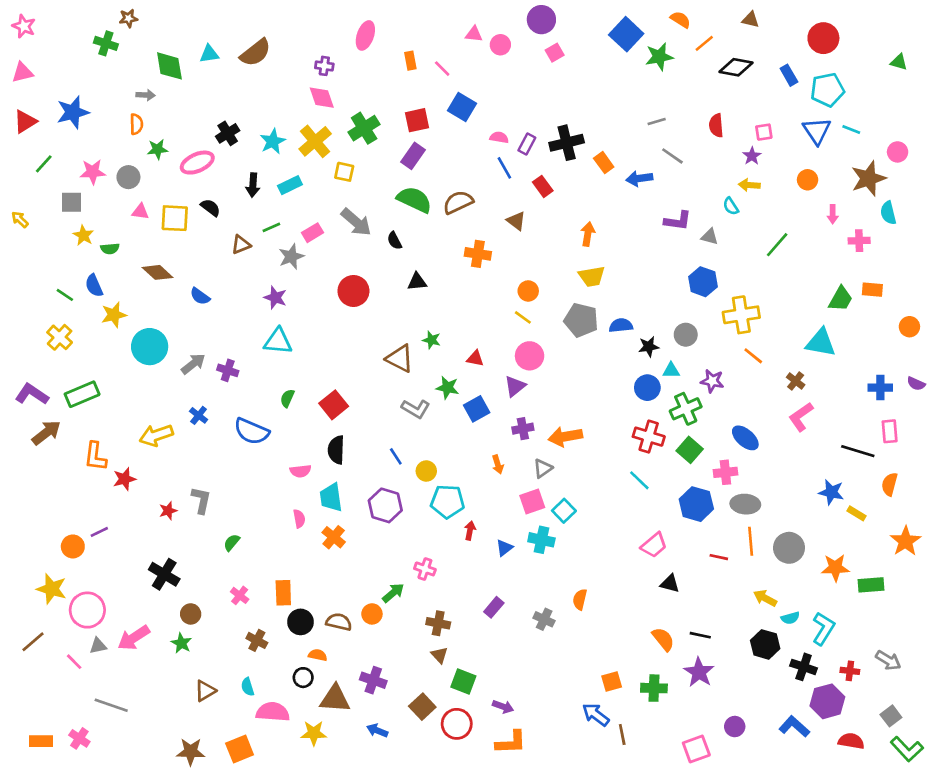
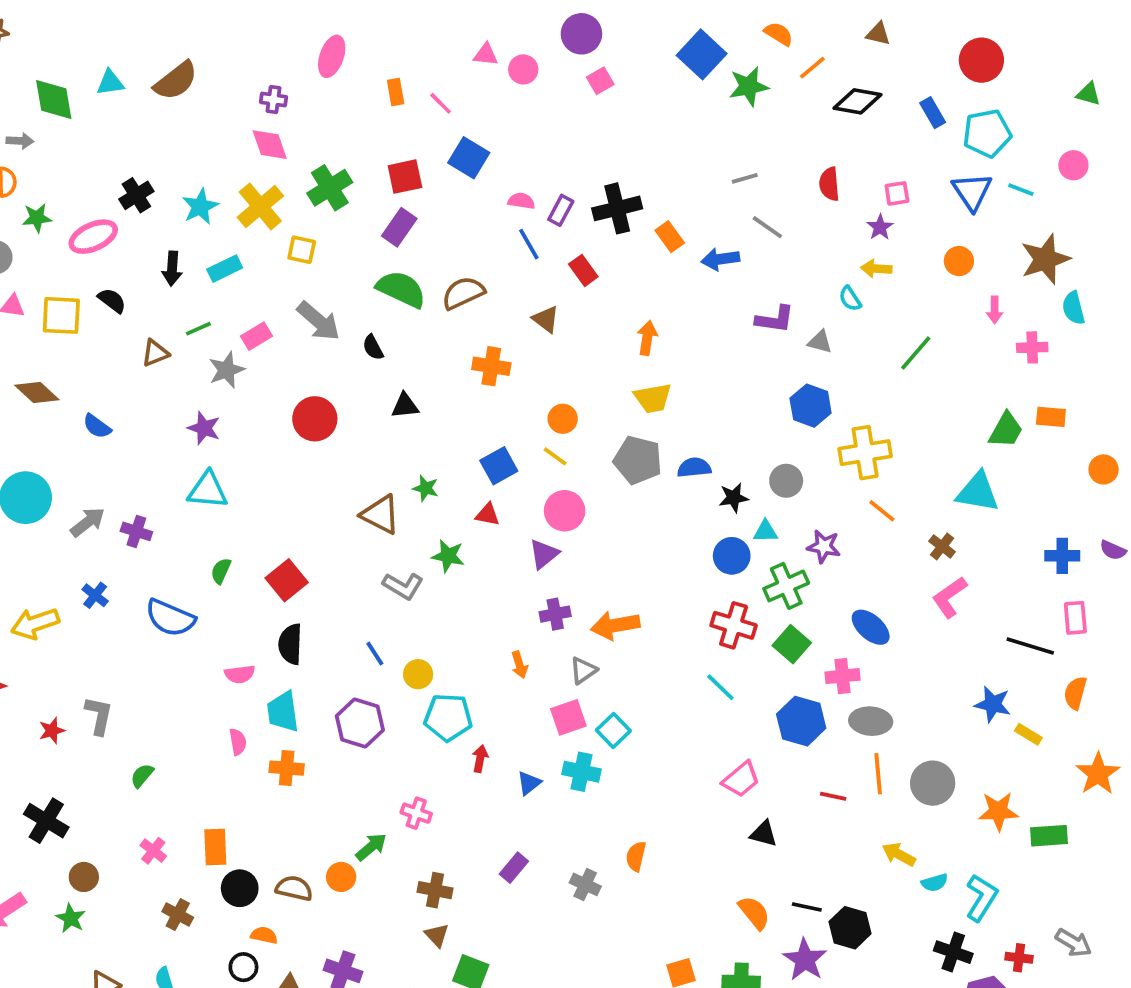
pink circle: (898, 152) -> (1073, 165), moved
blue square: (477, 409) -> (499, 466), moved
orange cross: (334, 537) -> (287, 768), turned -35
black hexagon: (765, 644) -> (850, 928), moved

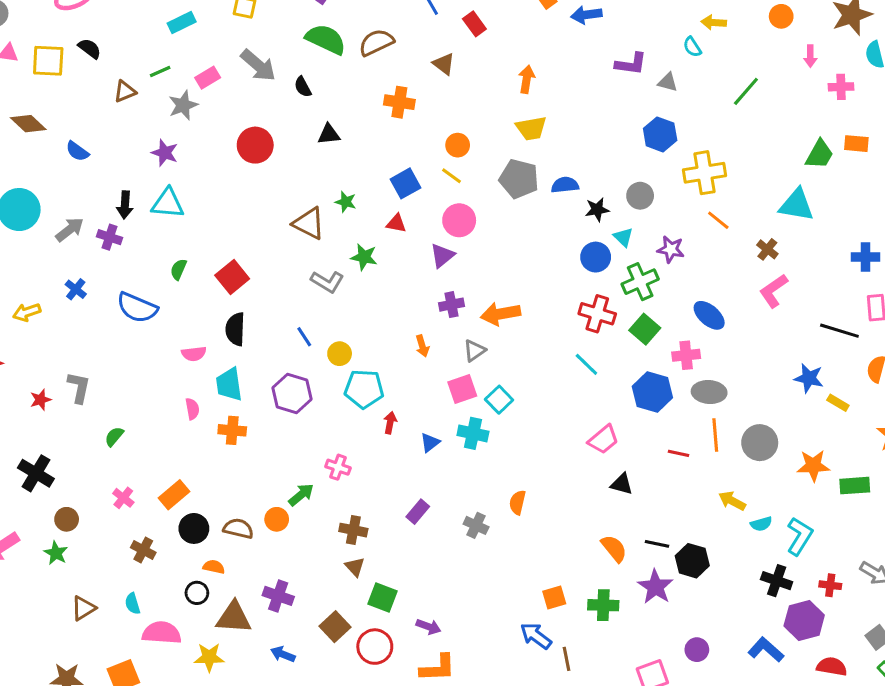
black arrow: (172, 269) -> (125, 205), moved
cyan triangle: (765, 531) -> (623, 237), turned 45
yellow arrow: (35, 623) -> (27, 312), size x0.7
orange rectangle: (215, 847) -> (174, 495), turned 52

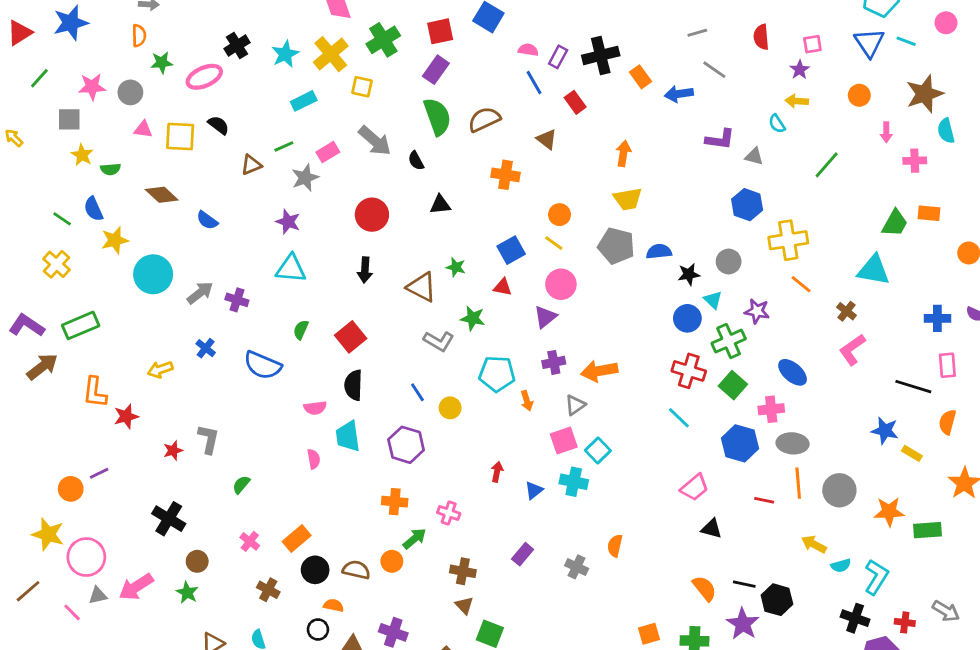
green semicircle: (326, 39) -> (437, 117), turned 45
black arrow: (125, 205) -> (365, 270), moved
cyan pentagon: (364, 389) -> (497, 374), moved
orange cross: (232, 430) -> (395, 502), moved

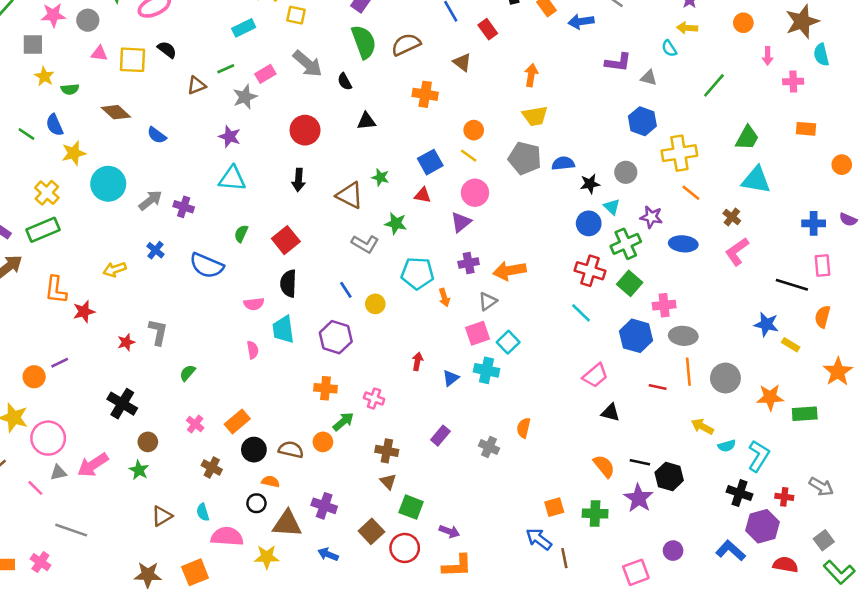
green trapezoid: (895, 223) -> (747, 138), moved
yellow cross: (56, 264) -> (47, 193), moved
blue ellipse: (793, 372) -> (683, 244), moved, turned -36

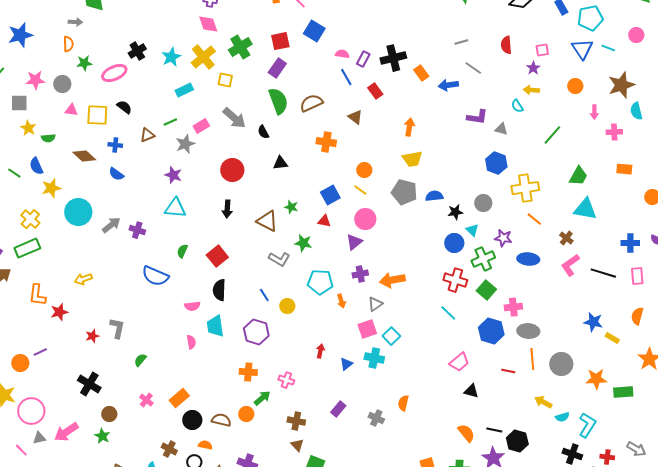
blue cross: (155, 250) -> (115, 145), moved, turned -32
black line: (792, 285) -> (603, 273), moved
brown cross: (212, 467) -> (169, 449), moved

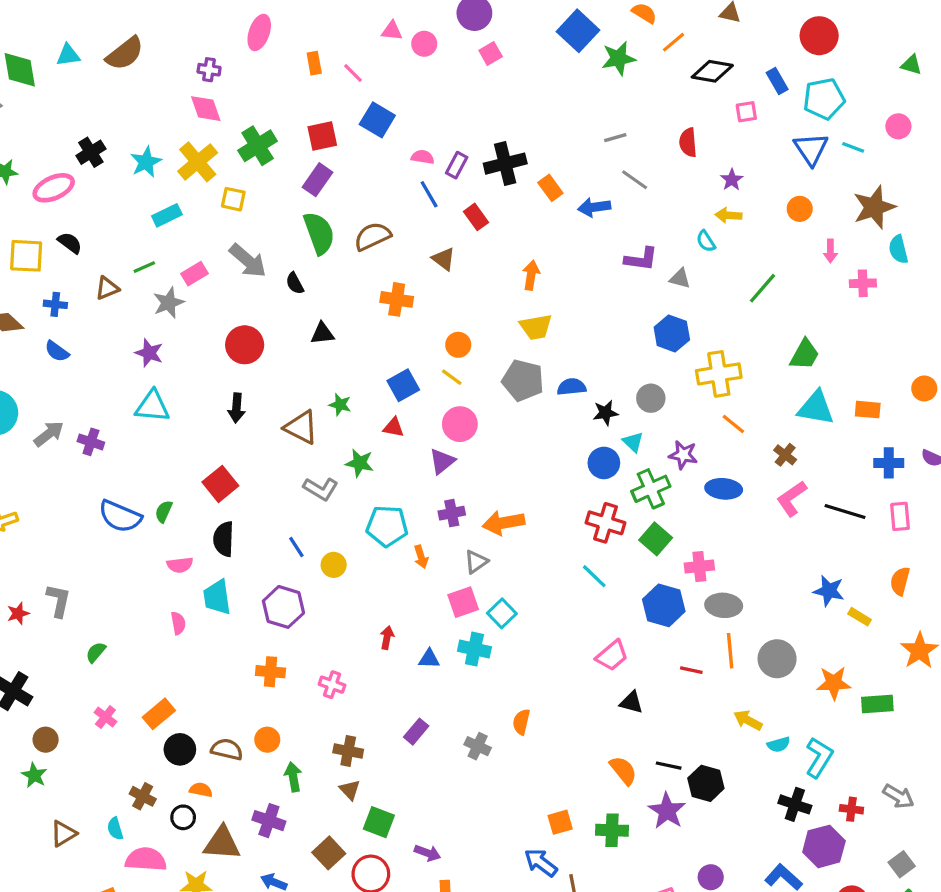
pink square: (542, 50) -> (746, 112), moved
orange rectangle: (624, 169) -> (868, 410), moved
green semicircle: (182, 251) -> (164, 511), moved
blue triangle: (346, 364) -> (429, 659), turned 40
green arrow: (262, 398) -> (293, 777), moved, turned -60

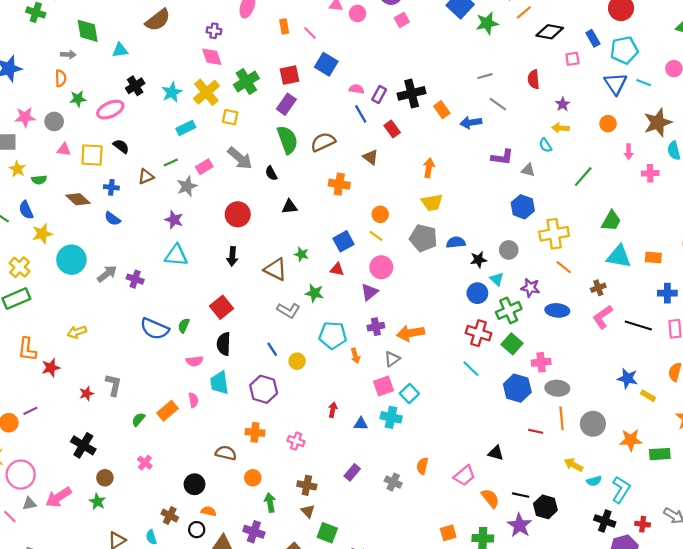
cyan triangle: (68, 55) -> (120, 50), moved
brown cross: (785, 455) -> (598, 288), turned 32
pink trapezoid: (612, 656) -> (464, 476), moved
orange rectangle: (159, 714) -> (168, 411), moved
brown semicircle: (227, 749) -> (226, 453), moved

